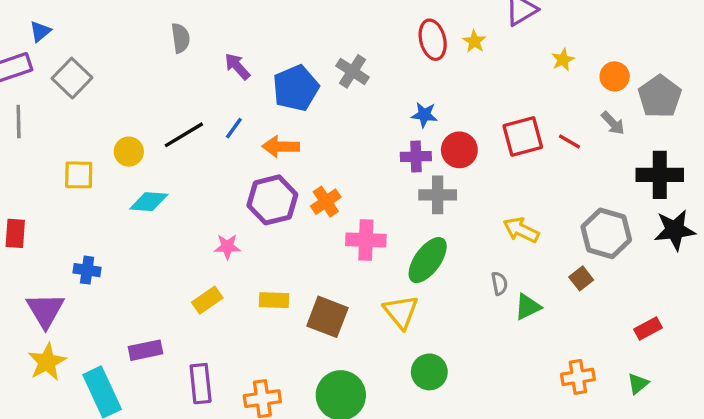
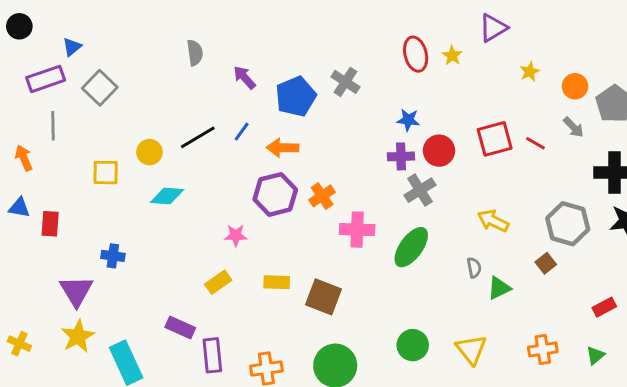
gray cross: (438, 195) -> (420, 190), turned -32
yellow triangle: (401, 312) -> (471, 349), moved
purple rectangle: (145, 350) -> (180, 328), moved, turned 36

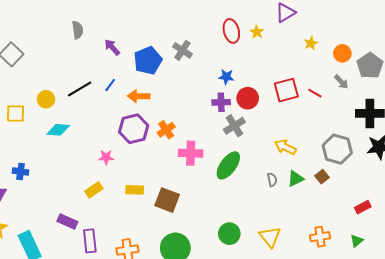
green triangle: (499, 288) -> (296, 179), moved

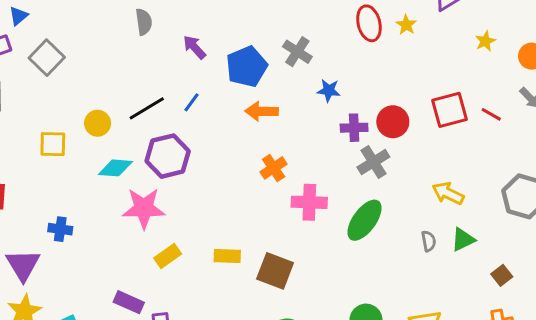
blue star: (226, 77) -> (329, 90), moved
orange arrow: (139, 96) -> (262, 111), moved
purple hexagon: (134, 129) -> (168, 156), moved
pink star: (106, 157) -> (144, 208), moved, size x1.8
brown square: (322, 177) -> (502, 275), moved

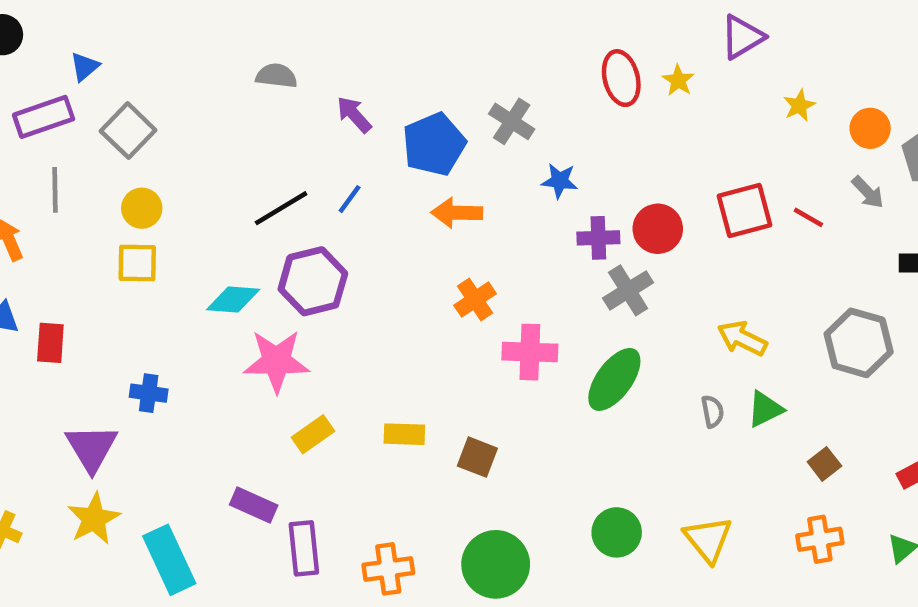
gray semicircle: (144, 22) -> (276, 76), turned -75
yellow circle: (98, 123) -> (142, 208), moved
brown square: (275, 271) -> (477, 457), size x0.7

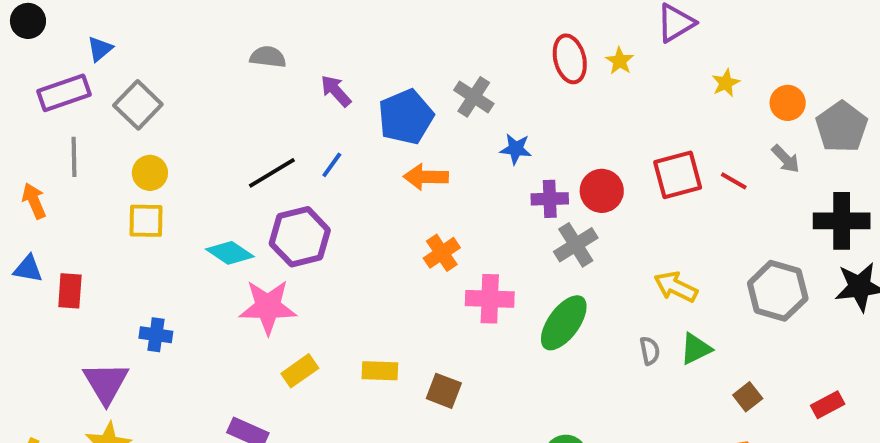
cyan diamond: (233, 300) -> (230, 253), turned 30

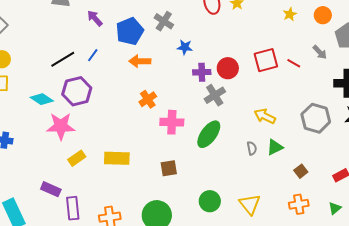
orange circle: (788, 103) -> (323, 15), moved
yellow rectangle: (380, 371) -> (117, 158), size x1.4
brown square: (444, 391) -> (169, 168), moved, turned -30

